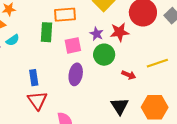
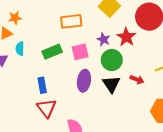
green rectangle: (46, 32) -> (52, 52), moved, turned 66
red star: (119, 32) -> (126, 37), turned -30
cyan semicircle: (13, 40) -> (20, 49), turned 128
black triangle: (120, 106) -> (111, 84), moved

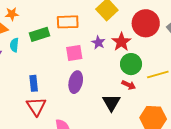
green rectangle: (52, 52) -> (40, 34), moved
green circle: (112, 60) -> (131, 64), moved
black triangle: (111, 84) -> (111, 103), moved

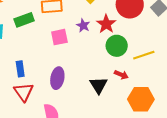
purple ellipse: (76, 82) -> (57, 78), moved
red arrow: (129, 85) -> (121, 75), moved

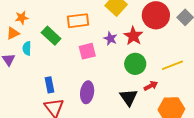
green rectangle: (24, 20) -> (51, 36), turned 66
green circle: (117, 46) -> (135, 64), moved
red arrow: (121, 75) -> (151, 86), turned -48

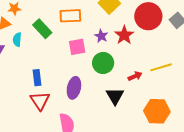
green circle: (135, 64) -> (103, 63), moved
red arrow: (151, 86) -> (135, 76), moved

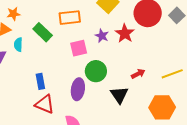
green circle: (103, 63) -> (96, 71), moved
yellow line: (161, 67) -> (172, 74), moved
red triangle: (40, 101) -> (45, 104), turned -30

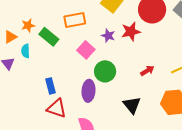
orange star: (13, 14) -> (28, 25), moved
red star: (125, 33) -> (131, 32), turned 30
pink square: (79, 48) -> (86, 50), turned -30
black triangle: (119, 95) -> (132, 105), moved

